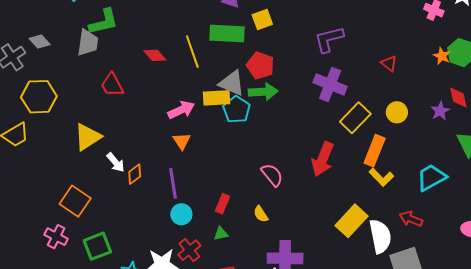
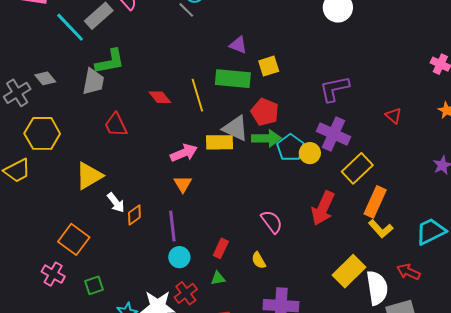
cyan pentagon: (237, 110) -> (290, 148), moved
yellow circle: (397, 112) -> (310, 153), moved
green square: (97, 246) -> (94, 285), size x0.7

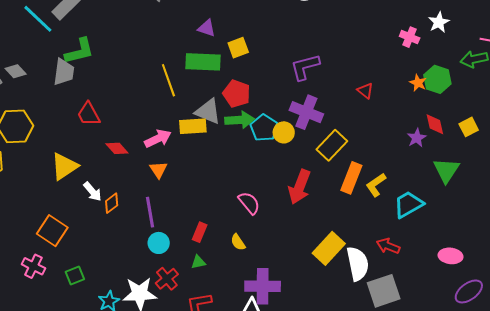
red diamond: (160, 97) -> (117, 148), moved
yellow L-shape: (381, 229) -> (376, 185), moved, turned 100

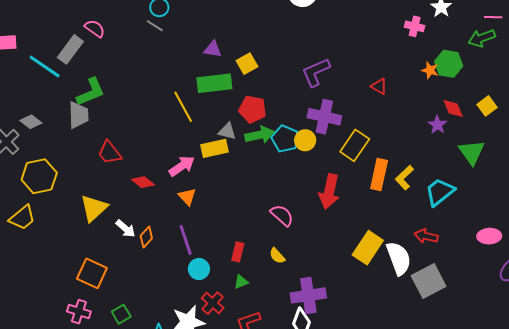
gray triangle: (208, 111) -> (227, 131), size x0.7

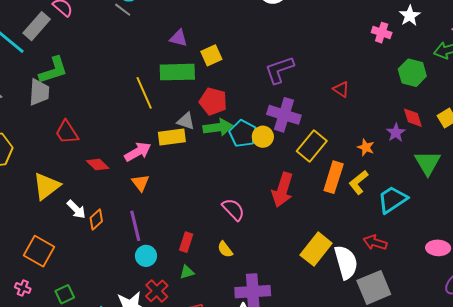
orange star: (430, 70) -> (366, 147), moved
pink cross: (79, 312) -> (23, 288), size x0.7

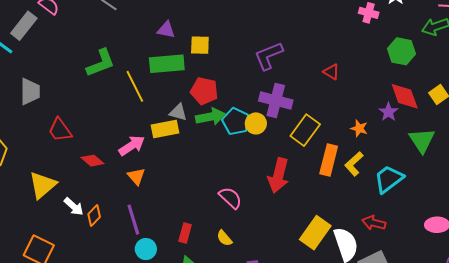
yellow square: (211, 55) -> (200, 45), turned 30
green L-shape: (53, 70) -> (101, 63), moved
red diamond: (413, 118) -> (405, 96), size x1.4

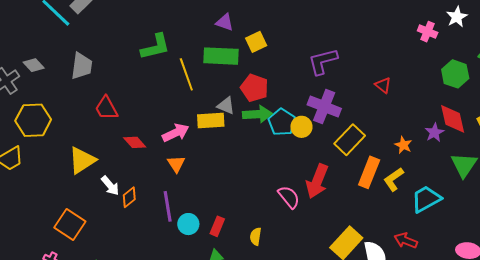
yellow square: (200, 45) -> (256, 42), turned -35
pink semicircle: (230, 198) -> (289, 197), moved
yellow semicircle: (224, 238) -> (256, 236), turned 42
cyan circle: (146, 249) -> (188, 224), moved

